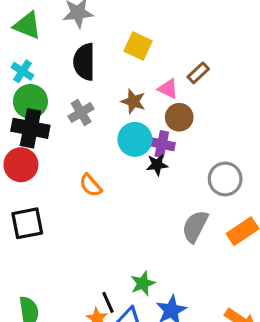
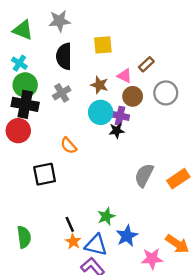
yellow square: (138, 46) -> (103, 45), turned -30
gray circle: (225, 179) -> (166, 93), moved
black square: (27, 223) -> (45, 174), moved
black line: (108, 302) -> (70, 224), moved

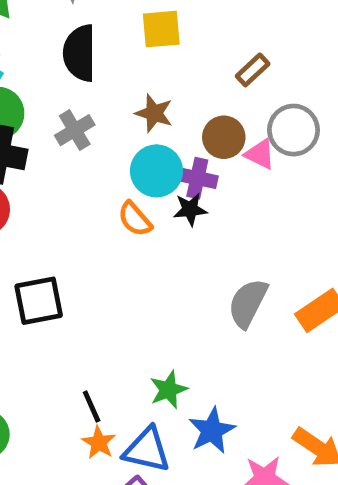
pink triangle: (125, 76) -> (260, 154), moved
orange semicircle: (69, 146) -> (135, 219), moved

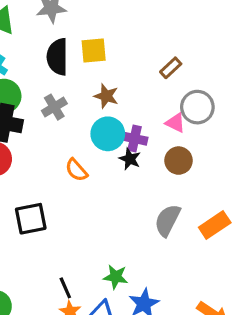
yellow square: (161, 29) -> (94, 51), moved
brown circle: (224, 137) -> (179, 161), moved
black star: (190, 209) -> (130, 159), turned 30
orange semicircle: (135, 219) -> (76, 170), moved
green star: (168, 390) -> (116, 277), turned 30

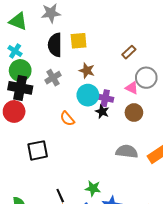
gray semicircle: (168, 220) -> (127, 151), turned 70

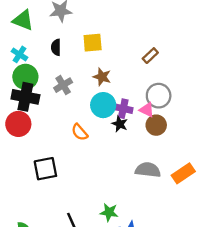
black semicircle: (55, 45) -> (56, 47), moved, size x0.6
gray circle: (146, 78) -> (159, 96), moved
pink triangle: (132, 88) -> (147, 110), moved

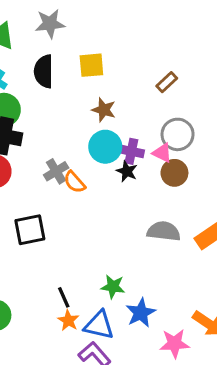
black semicircle: (56, 47) -> (44, 71), size x1.5
gray cross: (63, 85) -> (56, 171), moved

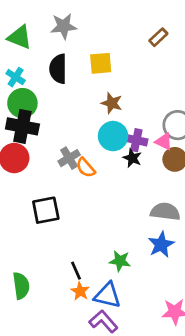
brown rectangle: (167, 82) -> (158, 37), moved
blue star: (141, 313) -> (161, 245), moved

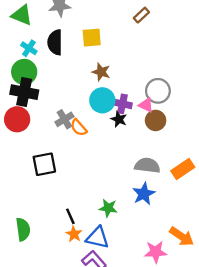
cyan cross: (16, 77) -> (29, 48), moved

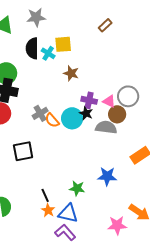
cyan cross: (29, 48) -> (48, 53), moved
gray circle: (158, 91) -> (128, 96), moved
cyan circle: (102, 100) -> (72, 118), moved
gray semicircle: (147, 165) -> (106, 127), moved
blue star: (144, 194) -> (107, 176), turned 30

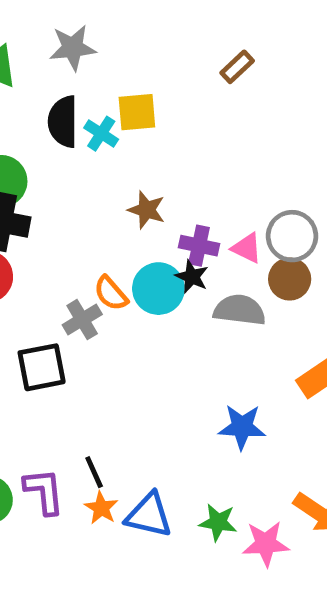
brown star: (71, 73) -> (147, 210), moved
gray cross: (40, 113) -> (82, 320), moved
brown circle: (117, 114) -> (290, 279), moved
green star: (77, 188) -> (218, 522), moved
purple L-shape: (65, 232) -> (44, 491), moved, turned 35

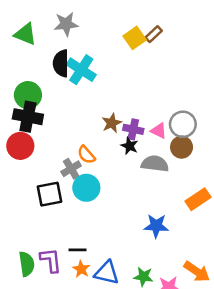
yellow square: (137, 112) -> (135, 38), moved, turned -30
cyan cross: (101, 134) -> (81, 70), size x1.6
brown star: (147, 210) -> (112, 123), moved, turned 30
cyan circle: (158, 289) -> (86, 188), moved
black line: (94, 472) -> (77, 250), turned -66

